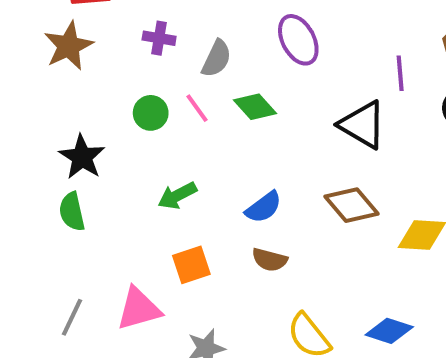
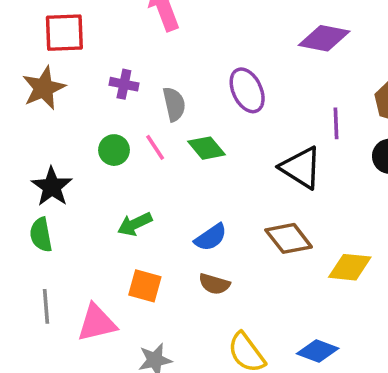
gray semicircle: (217, 59) -> (174, 104), turned -40
orange square: (191, 265) -> (145, 286), turned 32
gray line: (72, 317) -> (46, 306), moved, turned -32

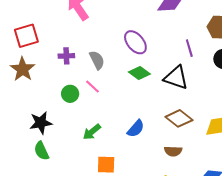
green diamond: (206, 148) -> (139, 73), moved
black star: (52, 187) -> (41, 123), turned -30
brown semicircle: (214, 284) -> (173, 151), moved

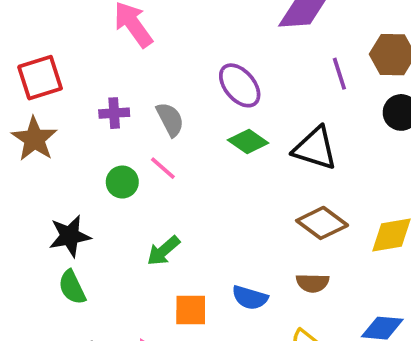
purple line: (189, 48) -> (339, 74), moved
blue semicircle: (136, 129) -> (250, 298), moved, turned 66

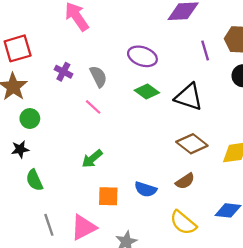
purple ellipse: (240, 85) -> (142, 56), turned -32
purple cross: (114, 113) -> (63, 72), turned 30
green circle: (122, 182) -> (30, 119), moved
black star: (70, 236) -> (20, 149), moved, size x0.7
brown semicircle: (313, 283) -> (185, 181), turned -36

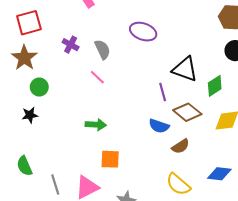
purple line: (205, 51) -> (163, 92), moved
green diamond: (147, 92) -> (215, 86), moved, turned -70
green arrow: (92, 159) -> (96, 125), turned -138
green semicircle: (34, 180) -> (24, 166), moved
blue semicircle: (146, 189) -> (159, 126), moved

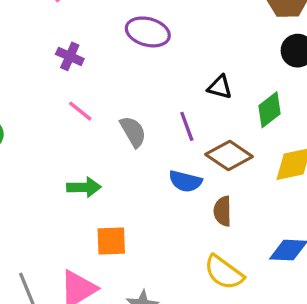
purple cross: (71, 45) -> (70, 56), moved
gray semicircle: (102, 49) -> (133, 132), moved
black triangle: (185, 69) -> (220, 87), size x0.6
brown semicircle: (181, 146) -> (223, 211), turned 126

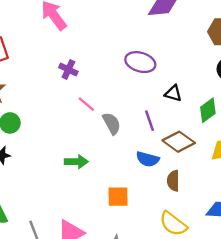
purple ellipse: (148, 32) -> (140, 62), moved
pink line: (80, 111) -> (86, 104), moved
orange square: (111, 241) -> (118, 197), moved

